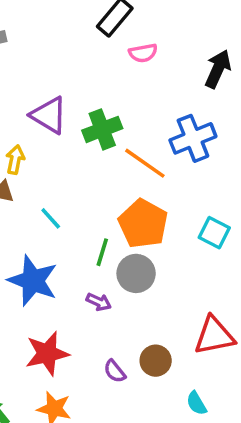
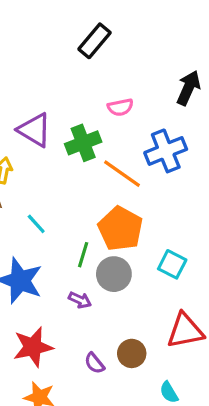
pink semicircle: (143, 53) -> (120, 107), moved
cyan square: (214, 233) -> (172, 264), moved

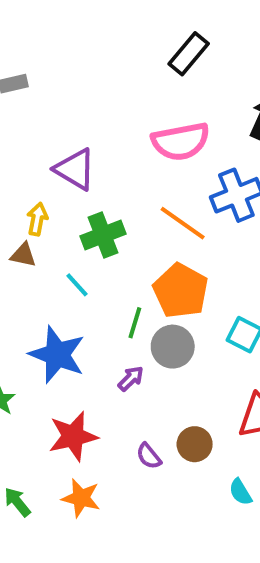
black rectangle: (94, 41) -> (189, 54), moved
pink semicircle: (120, 107) -> (181, 141), size x1.8
green cross: (83, 143) -> (103, 235), moved
purple arrow: (80, 300) -> (131, 378), turned -70

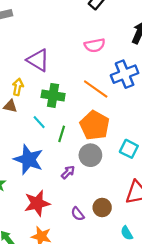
pink semicircle: (181, 141) -> (95, 45), size x0.7
green cross: (103, 235) -> (53, 95), turned 30
green line: (135, 323) -> (62, 134), moved

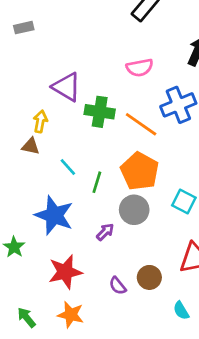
green cross: (53, 95) -> (100, 112), moved

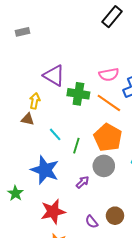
pink semicircle: (140, 68) -> (109, 75), moved

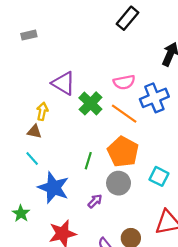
green cross: (78, 94) -> (90, 103), turned 35
cyan line: (55, 134) -> (32, 158), moved

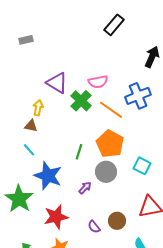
pink semicircle: (124, 82) -> (98, 82), moved
green star: (21, 213) -> (19, 199), size x1.8

